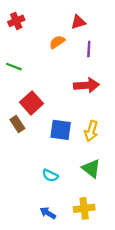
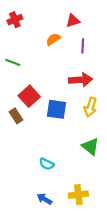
blue square: (61, 130) -> (56, 109), moved
yellow arrow: (91, 131) -> (90, 107), moved
green triangle: (91, 168) -> (90, 146), moved

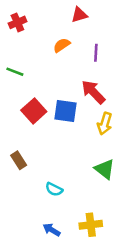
red triangle: (73, 21) -> (79, 15), moved
red arrow: (81, 80) -> (93, 92), turned -130
blue square: (56, 109) -> (65, 111), moved
brown rectangle: (16, 116) -> (19, 160), moved

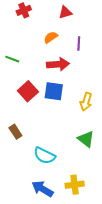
red cross: (17, 22) -> (24, 10), moved
red arrow: (93, 92) -> (58, 64), moved, turned 130
cyan semicircle: (54, 189) -> (45, 156), size x1.5
blue arrow: (52, 230) -> (42, 189), size x1.5

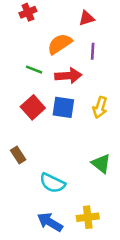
red triangle: (65, 12) -> (87, 18), moved
orange semicircle: (51, 37) -> (60, 44), size x1.5
green line: (12, 59) -> (34, 70), moved
yellow arrow: (86, 102) -> (100, 107), moved

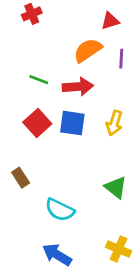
red triangle: (87, 18) -> (110, 21), moved
orange semicircle: (60, 44) -> (88, 50), moved
purple line: (93, 51) -> (121, 59), moved
yellow cross: (88, 217) -> (119, 249), moved, turned 30

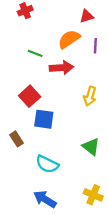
green line: (39, 80) -> (35, 53), moved
blue square: (72, 123) -> (44, 119), moved

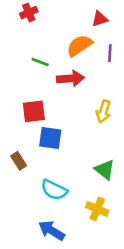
red square: (30, 96) -> (34, 111), turned 35
yellow cross: (93, 195) -> (97, 209), moved

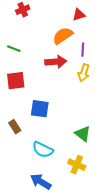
purple line: (110, 53) -> (83, 50), moved
green line: (40, 62) -> (14, 49), moved
red square: (34, 111) -> (16, 81), moved
yellow arrow: (103, 111) -> (84, 73), moved

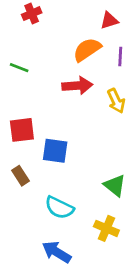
purple line: (83, 50) -> (120, 57), moved
yellow arrow: (84, 73) -> (116, 101), turned -42
red square: (16, 81) -> (22, 130), moved

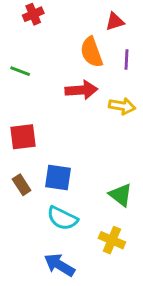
orange semicircle: (87, 50) -> (92, 52), turned -76
yellow arrow: (116, 101) -> (122, 106), turned -55
blue square: (55, 151) -> (58, 177), moved

